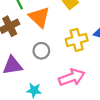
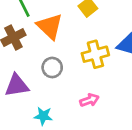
pink arrow: (72, 77) -> (89, 100), size x0.6

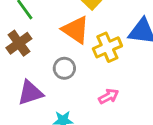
orange triangle: (50, 26) -> (76, 30), moved

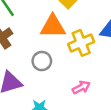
orange triangle: (76, 30) -> (53, 26), turned -36

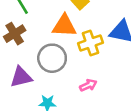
gray circle: (42, 61) -> (52, 58), size x1.5

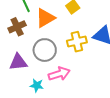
orange triangle: (64, 26) -> (45, 18), moved, turned -40
pink arrow: (88, 85) -> (59, 74), moved, size x1.5

